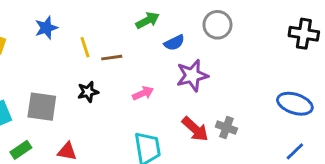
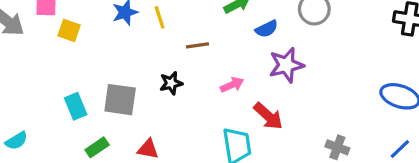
yellow line: (85, 47) -> (160, 17), moved
gray cross: (226, 128) -> (337, 147), moved
red arrow: (195, 129) -> (268, 116), moved

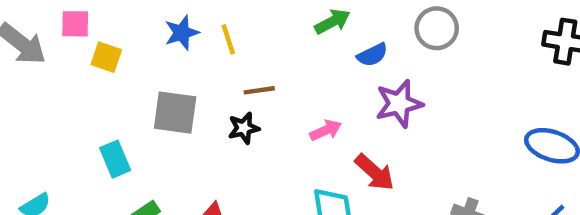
brown line: (197, 45) -> (259, 90), moved
gray square: (120, 100) -> (175, 113), moved

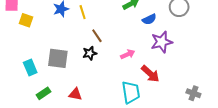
brown line: (259, 90) -> (97, 36), turned 64
gray square: (175, 113) -> (58, 58), moved

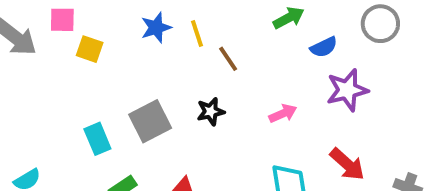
brown line: (97, 36) -> (228, 59), moved
gray square: (58, 58) -> (150, 121), turned -35
red arrow: (150, 74) -> (347, 164), moved

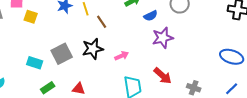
black star: (211, 112) -> (93, 49), size x1.5
pink arrow: (283, 113) -> (122, 56), moved
cyan rectangle: (97, 139) -> (35, 63), turned -49

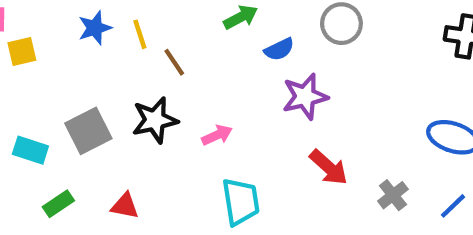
yellow square: (31, 17) -> (22, 51), turned -32
red arrow: (163, 76) -> (329, 167), moved
gray cross: (194, 88) -> (393, 195), moved, turned 32

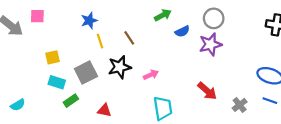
yellow line: (140, 34) -> (100, 41), moved
yellow square: (22, 51) -> (52, 57), moved
purple star: (305, 97) -> (210, 44), moved
green rectangle: (58, 204) -> (71, 101), moved
blue line: (453, 206) -> (270, 101), moved, turned 64

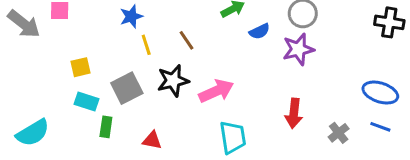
pink arrow: (151, 75) -> (216, 91), size x1.6
red arrow: (207, 91) -> (294, 113), turned 54
green rectangle: (71, 101) -> (106, 127), turned -48
cyan semicircle: (18, 105) -> (33, 133), size x1.6

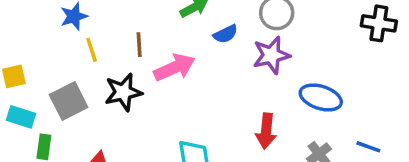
brown line: (186, 40) -> (139, 45), turned 30
pink arrow: (216, 91) -> (174, 68), moved
blue ellipse: (380, 93) -> (321, 97), moved

